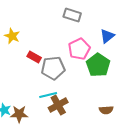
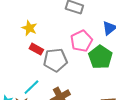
yellow star: (12, 36) -> (29, 28), moved
cyan line: (48, 95) -> (31, 87), moved, turned -30

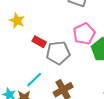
yellow star: (29, 28) -> (17, 21), moved

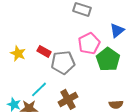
yellow star: (17, 21) -> (18, 53), moved

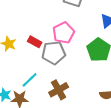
pink pentagon: (89, 43) -> (64, 33), moved

